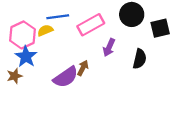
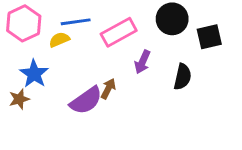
pink hexagon: (22, 35) -> (24, 23), moved

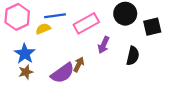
brown star: (19, 99) -> (26, 72), moved

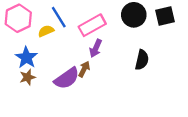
blue line: (55, 16) -> (59, 17), turned 66
black square: (152, 27) -> (165, 16), moved
purple arrow: (104, 45) -> (96, 48), moved

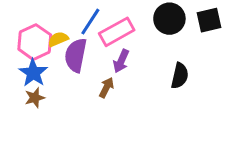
blue line: (59, 17) -> (90, 22), moved, turned 65
pink hexagon: (18, 18) -> (35, 42), moved
purple semicircle: (67, 78) -> (76, 55), moved, turned 136

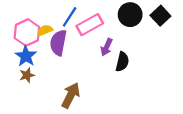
black square: (209, 20) -> (160, 16), turned -30
purple arrow: (121, 61) -> (107, 47), moved
black semicircle: (180, 76) -> (122, 62), moved
brown arrow: (106, 87) -> (71, 95), moved, size x1.6

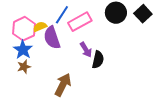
purple semicircle: (58, 43) -> (52, 38), turned -30
purple arrow: (107, 47) -> (86, 50), moved, turned -56
black semicircle: (122, 62) -> (98, 60), moved

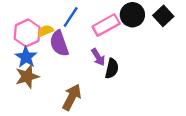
pink rectangle: (80, 22) -> (106, 25), moved
brown star: (24, 67) -> (27, 77), size x1.5

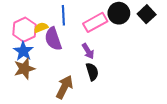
blue line: (71, 17) -> (63, 15), turned -36
black semicircle: (112, 69) -> (92, 72), moved, turned -30

